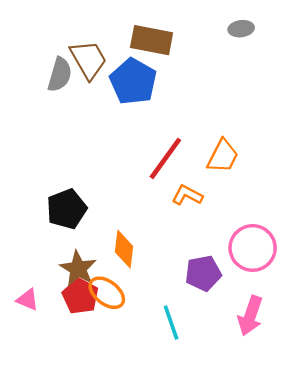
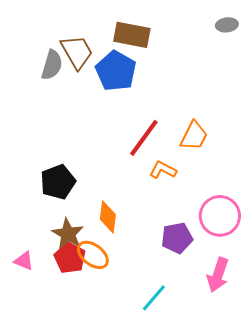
gray ellipse: (241, 29) -> (227, 25), moved
cyan line: (171, 323) -> (154, 298), moved, turned 60

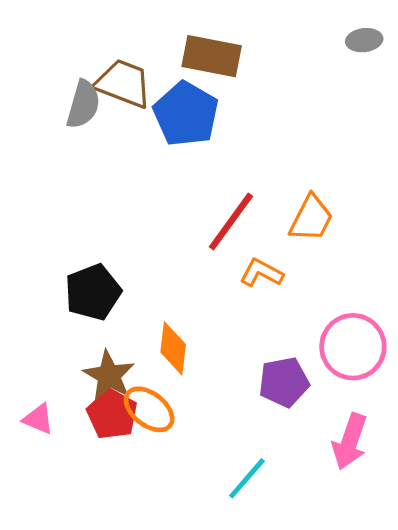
brown trapezoid: (77, 52) -> (123, 83), turned -39

